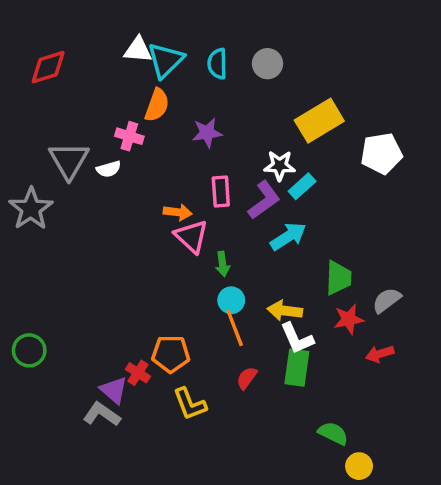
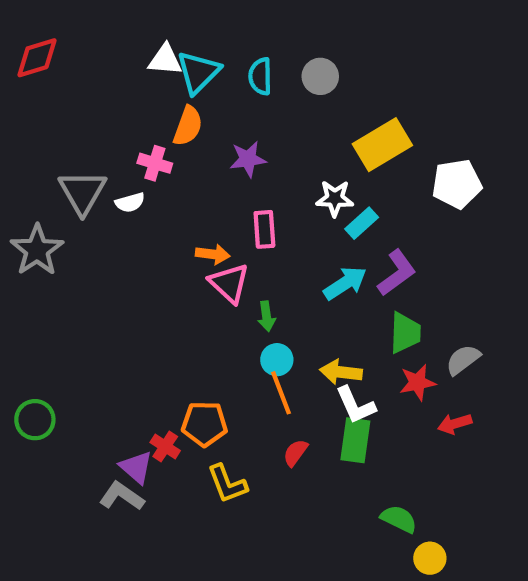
red diamond: (48, 67) -> (37, 58), moved
purple L-shape: (264, 200) -> (397, 273), moved

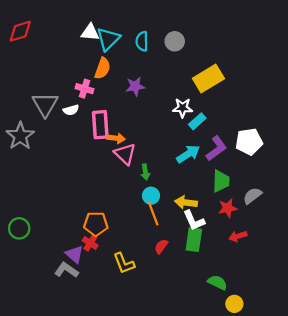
white pentagon: (457, 184) -> (249, 142), moved
pink rectangle: (264, 229) -> (100, 125), moved, size x1.4
orange pentagon: (204, 424) -> (96, 224), moved
red arrow: (455, 424) -> (238, 236), moved

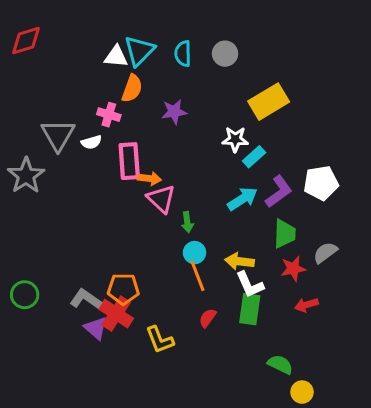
white triangle: (90, 32) -> (116, 56), moved
red cross: (90, 243) -> (116, 314), size x1.6
gray L-shape: (66, 270) -> (86, 299), moved

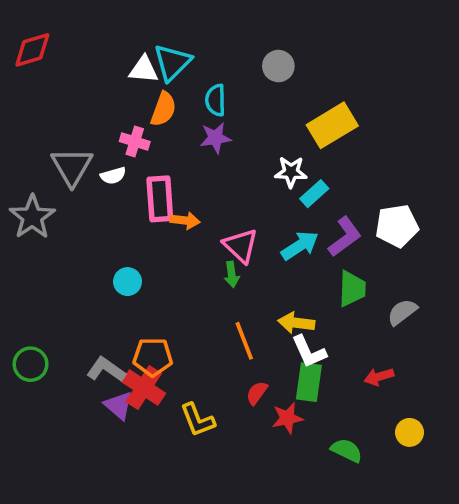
cyan semicircle: (183, 54) -> (216, 100), moved
pink triangle: (161, 199) -> (241, 246), moved
cyan circle: (195, 253) -> (128, 282), moved
red star: (293, 269) -> (287, 418), moved
yellow circle: (302, 392) -> (409, 432), moved

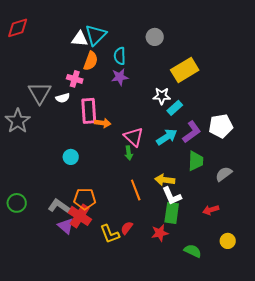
red semicircle: (257, 393) -> (127, 228), moved

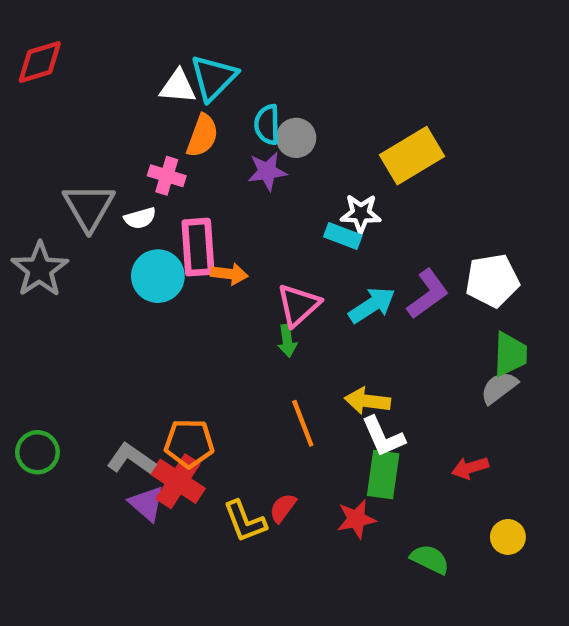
gray circle: (155, 37) -> (296, 138), moved
cyan rectangle: (175, 108) -> (343, 236), moved, turned 63
pink triangle: (134, 137) -> (298, 305), turned 35
cyan circle: (71, 157) -> (158, 276), moved, size x1.5
green trapezoid: (196, 161) -> (510, 354), moved

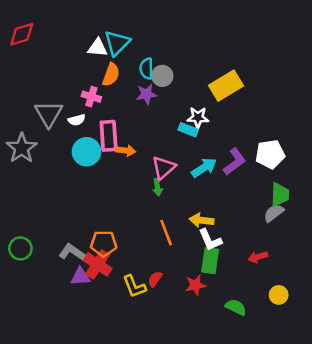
purple triangle: (147, 504) -> (80, 277), turned -45

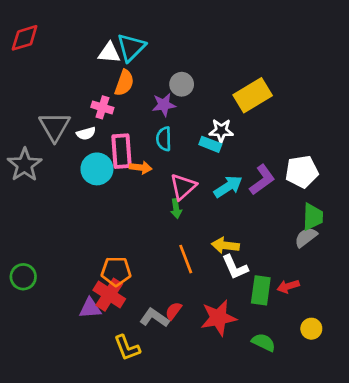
cyan semicircle: (146, 69) -> (164, 139), moved
gray L-shape: (72, 252) -> (154, 318), moved
green rectangle: (210, 261) -> (261, 290), moved
red star: (195, 285) -> (218, 318), size x1.5
yellow L-shape: (134, 286) -> (127, 348), moved

